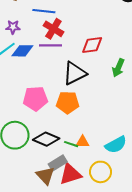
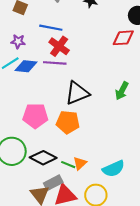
red diamond: (92, 45) -> (123, 38), moved
orange triangle: (83, 142) -> (80, 163), turned -48

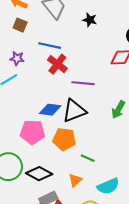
purple line: (55, 63) -> (83, 83), moved
blue diamond: (26, 66) -> (50, 110), moved
green line: (68, 165) -> (88, 158), moved

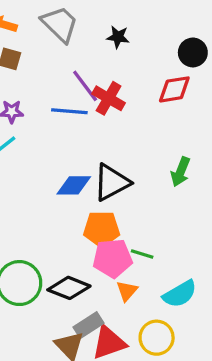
blue line: (50, 46) -> (69, 111), moved
red cross: (57, 64) -> (109, 98), moved
purple line: (83, 83) -> (85, 86), moved, turned 55
pink pentagon: (32, 132) -> (113, 258), moved

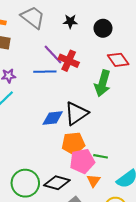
black circle: (193, 52) -> (103, 28), moved
red diamond: (174, 89) -> (118, 60), moved, turned 70
green arrow: (180, 172) -> (103, 83), moved, size x1.4

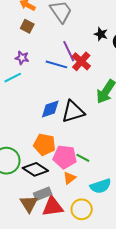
black star: (70, 21) -> (101, 34), moved
blue diamond: (53, 118) -> (50, 109), turned -30
orange pentagon: (73, 143) -> (44, 145), moved

